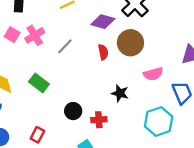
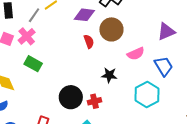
gray line: (65, 46) -> (34, 15), moved
green rectangle: (39, 83) -> (33, 64), moved
black circle: (73, 111) -> (71, 97), size x1.5

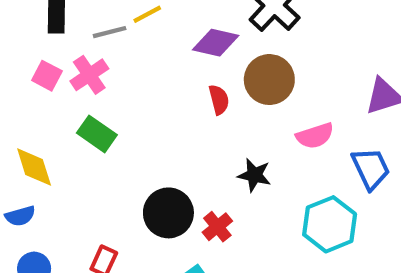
gray line: (34, 15) -> (110, 32), turned 35
red cross: (94, 101) -> (217, 227), turned -32

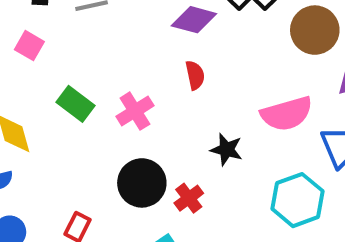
pink cross: (89, 75) -> (135, 111), moved
brown circle: (269, 80) -> (315, 30), moved
pink semicircle: (315, 136) -> (287, 114), size x1.4

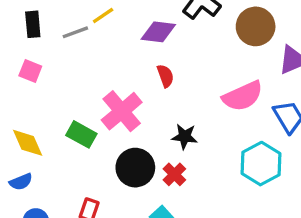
green rectangle: (76, 104) -> (81, 134), moved
pink cross: (135, 111) -> (122, 111), size x1.4
black star: (227, 150) -> (185, 137), moved

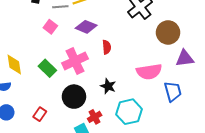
purple diamond: (158, 32) -> (86, 27), moved
pink square: (30, 71) -> (50, 27), moved
cyan hexagon: (261, 164) -> (129, 112), moved
red cross: (174, 174) -> (95, 117), moved

